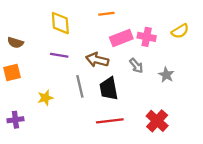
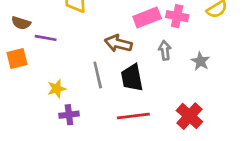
purple line: (59, 55) -> (46, 38), moved
gray arrow: (136, 66) -> (165, 50), turned -147
purple cross: (15, 120) -> (69, 115), moved

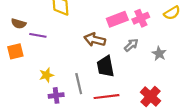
pink cross: (177, 16) -> (141, 18), turned -35
gray arrow: (165, 50) -> (131, 45), turned 56
gray line: (98, 75) -> (79, 84), moved

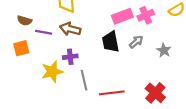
brown arrow: (95, 40) -> (70, 29), moved
black trapezoid: (105, 66) -> (111, 42), moved
yellow star: (46, 75) -> (52, 72), size x1.5
purple cross: (56, 95) -> (70, 57), moved

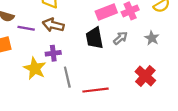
gray star: (164, 50) -> (152, 38), moved
yellow star: (52, 72) -> (35, 68), turned -30
red cross: (155, 93) -> (145, 76), moved

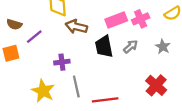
brown arrow: (53, 25) -> (76, 27), moved
purple line: (26, 28) -> (34, 37), turned -49
yellow star: (35, 68) -> (43, 91), moved

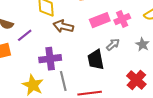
black trapezoid: (104, 47) -> (96, 60), moved
purple cross: (62, 62) -> (50, 59), size x1.5

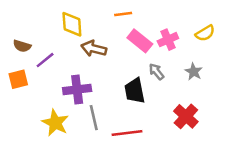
pink rectangle: (100, 20) -> (140, 41), turned 60
gray arrow: (113, 44) -> (156, 72), turned -88

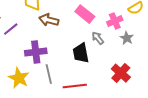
pink cross: (168, 40) -> (115, 21), moved

